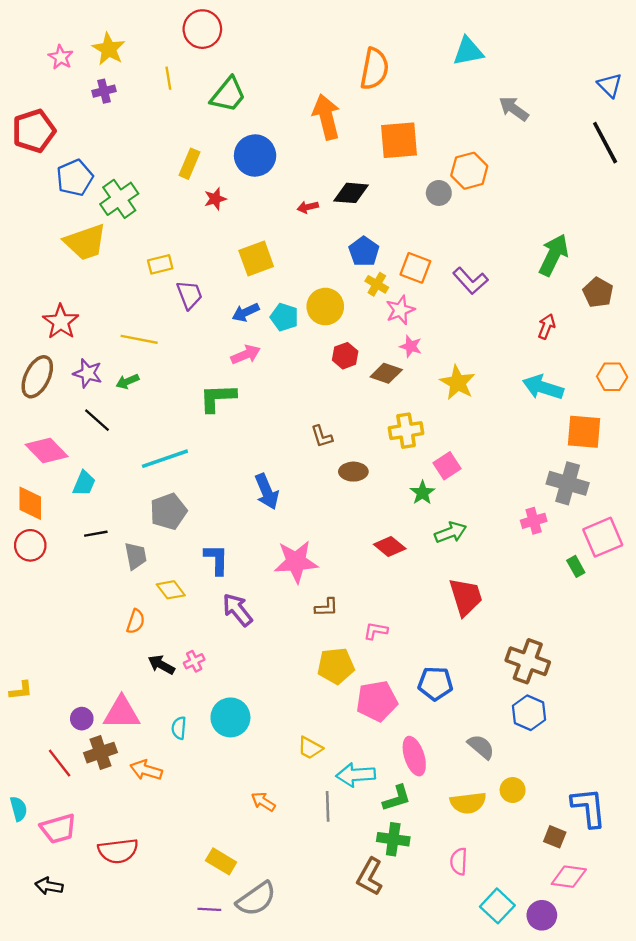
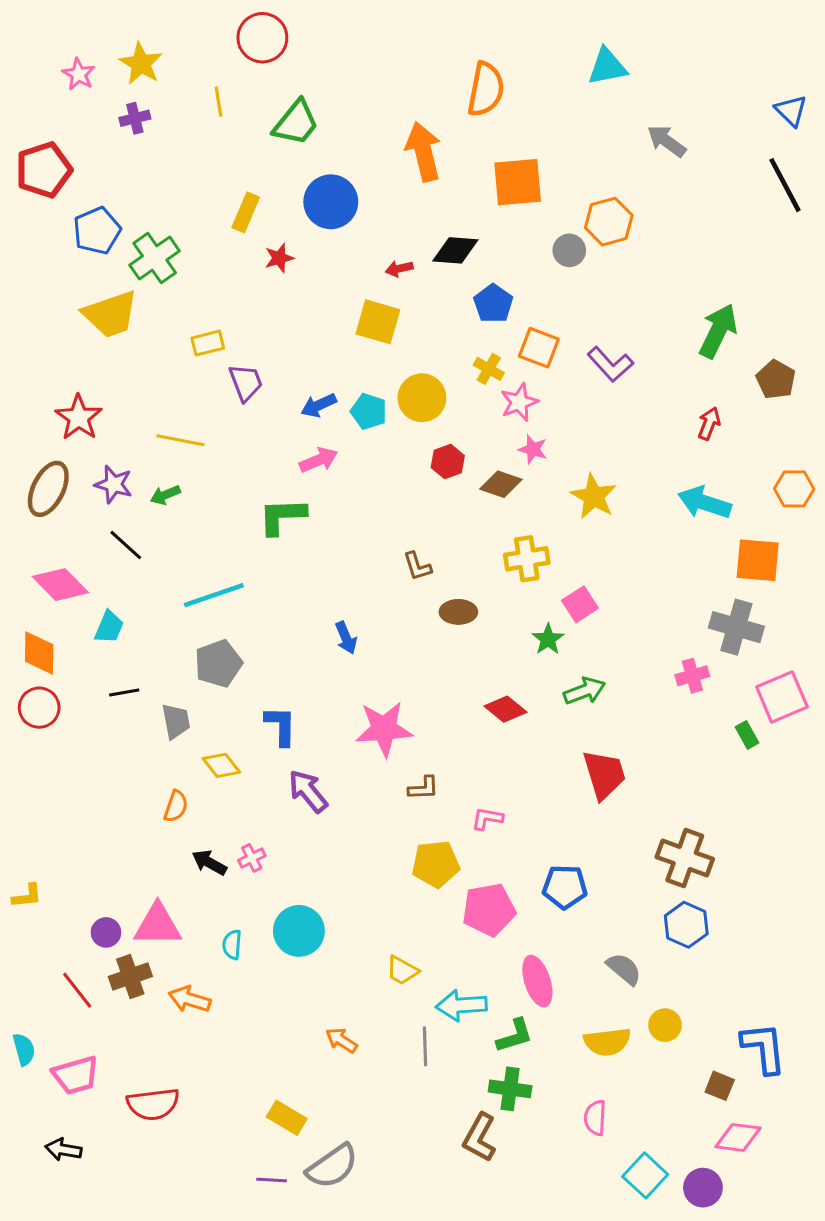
blue pentagon: (364, 251) -> (493, 304), moved
yellow square: (256, 259) -> (378, 322), moved, turned 36
blue arrow: (267, 491) -> (346, 638), size x0.7

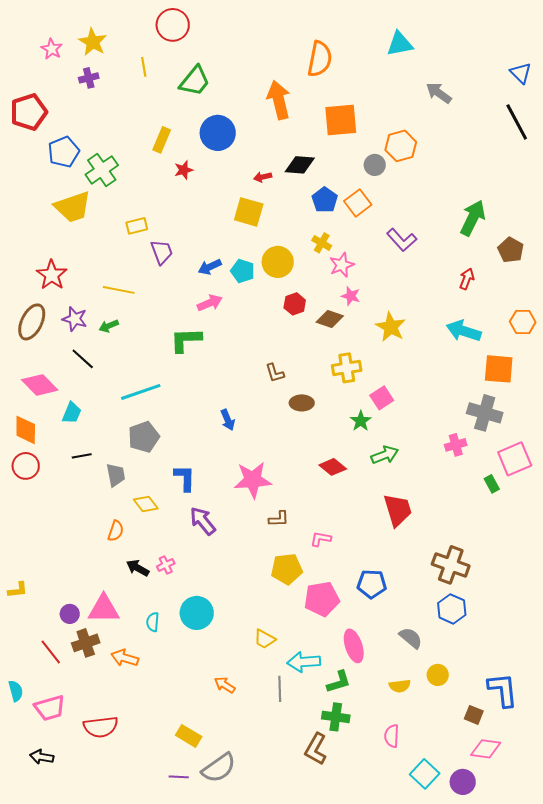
orange square: (539, 348) -> (358, 203), moved, turned 32
yellow semicircle: (607, 1042) -> (400, 686), size x0.7

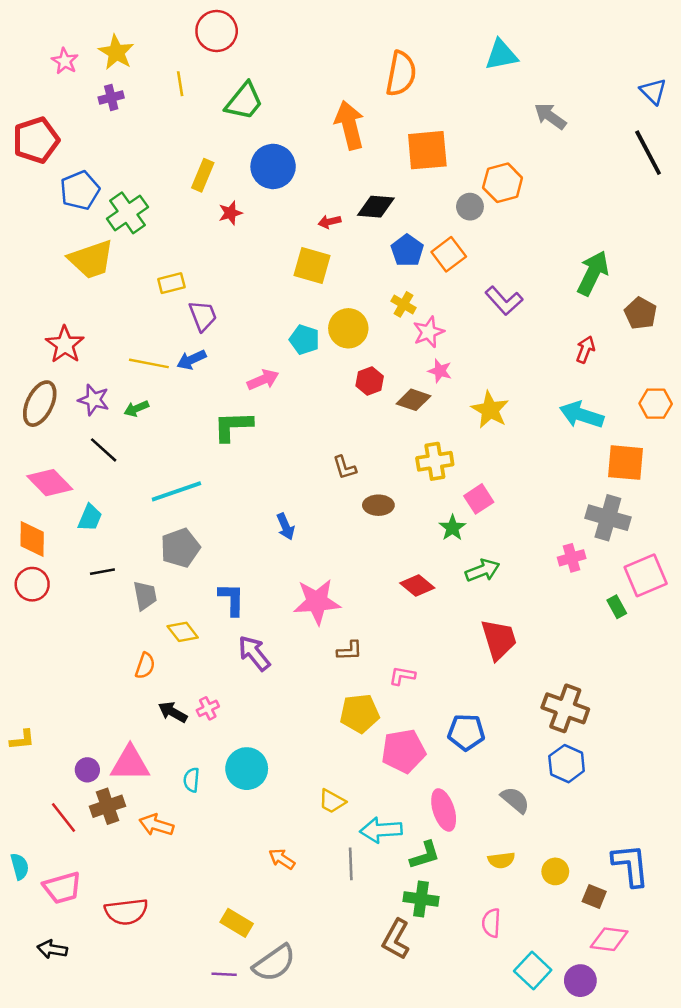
blue arrow: (210, 267) -> (191, 360), moved
yellow circle: (438, 675) -> (555, 871), moved

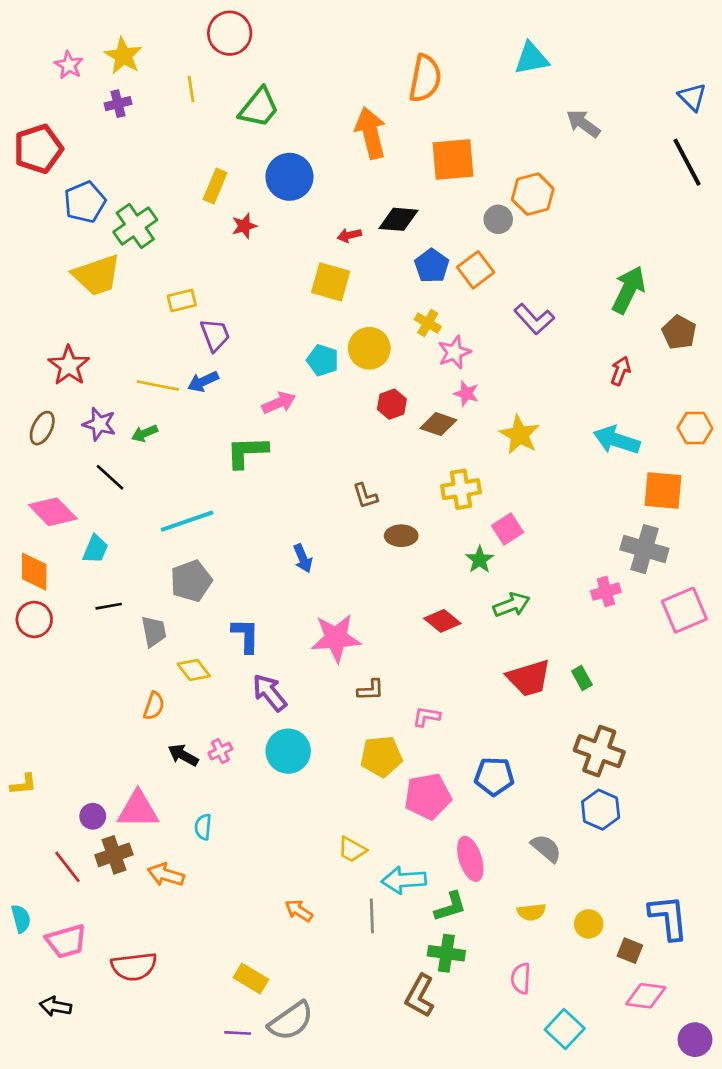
brown ellipse: (40, 404) -> (42, 428), size x0.7
green rectangle: (617, 607) -> (582, 678), moved
red trapezoid: (499, 639) -> (529, 678), turned 90
cyan circle: (247, 769) -> (288, 751), moved
purple circle: (580, 981) -> (695, 1040), moved

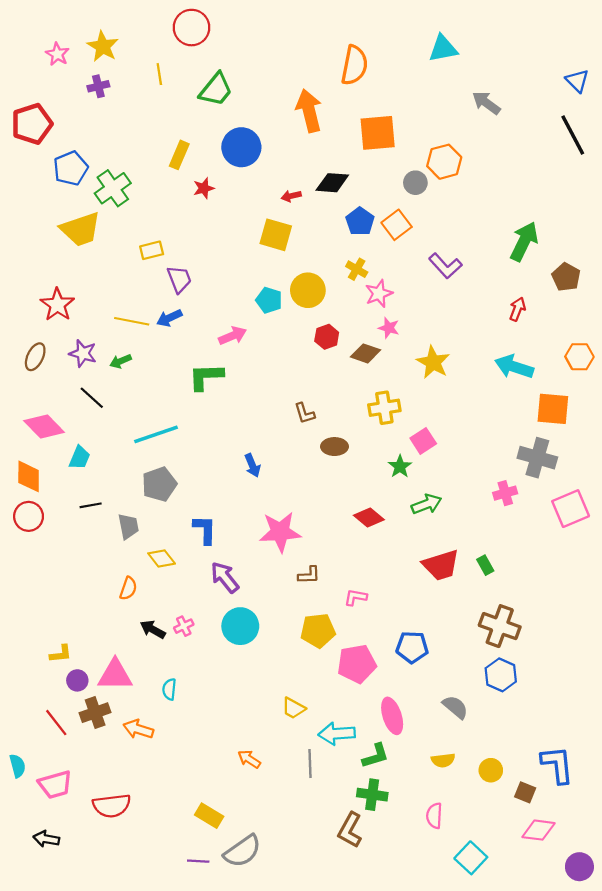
yellow L-shape: (24, 784) -> (61, 654), moved

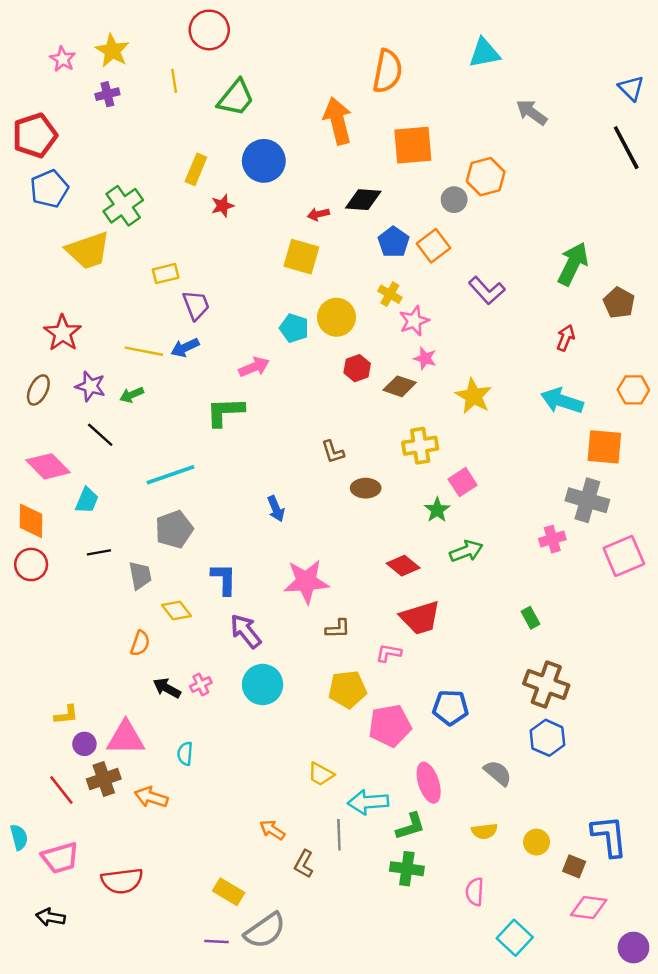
blue pentagon: (71, 168) -> (49, 189), moved
red trapezoid: (441, 565) -> (420, 618), moved
brown L-shape: (350, 830) -> (304, 864), moved, size x0.7

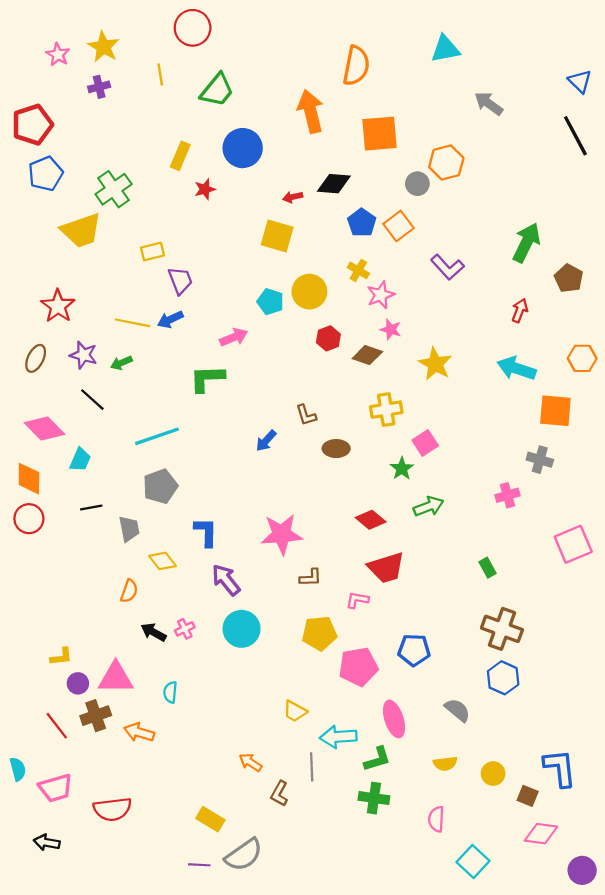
gray cross: (587, 500) -> (540, 460), size x0.7
blue arrow: (276, 509) -> (266, 441), moved, turned 65
pink square: (624, 556) -> (573, 544), moved

